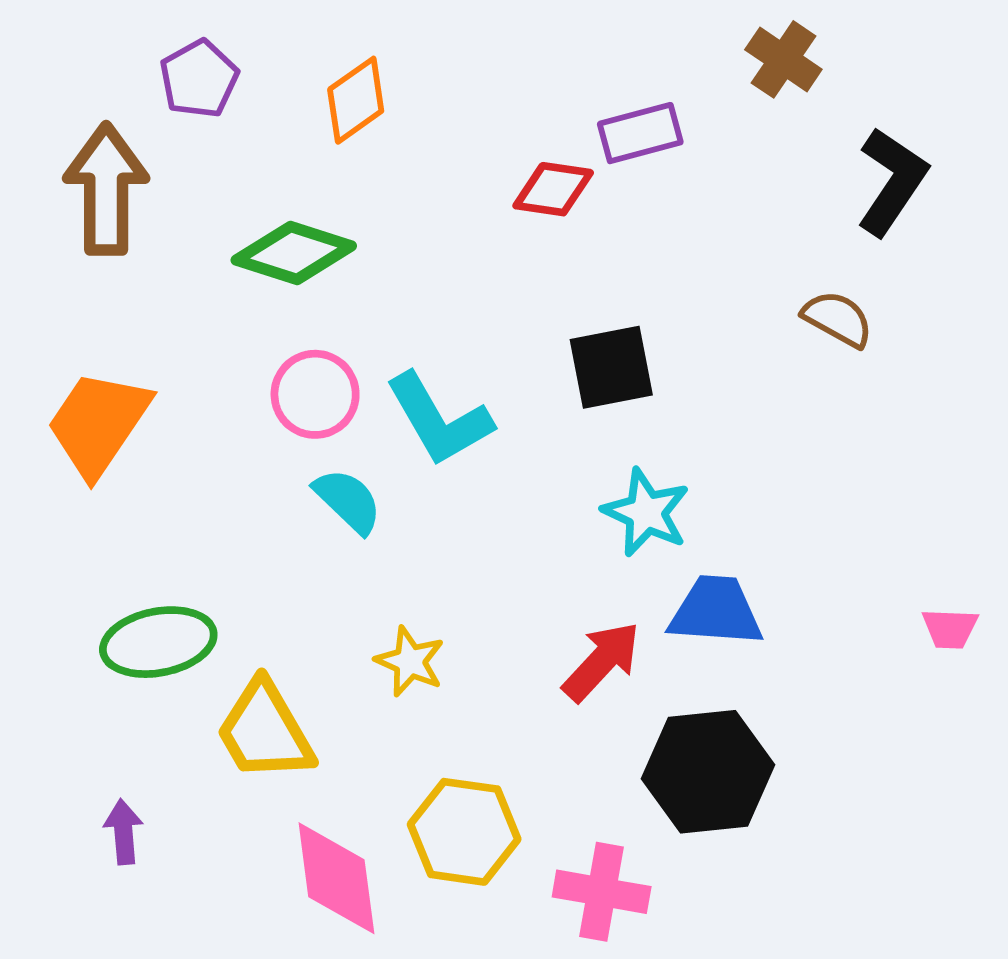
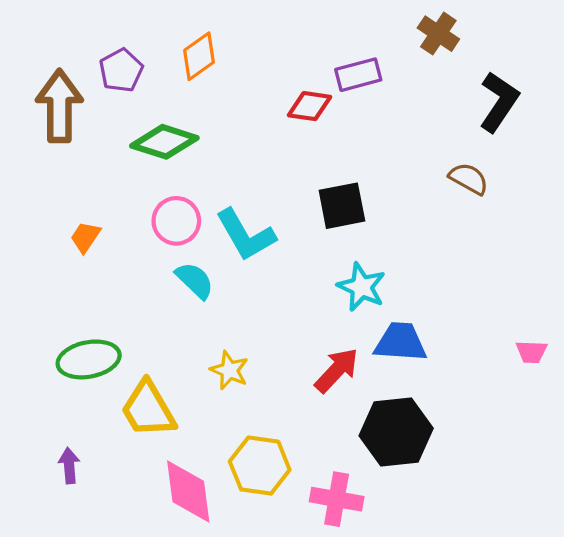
purple pentagon: (199, 79) -> (121, 70), moved
orange trapezoid: (98, 423) -> (85, 237), moved, size x0.5

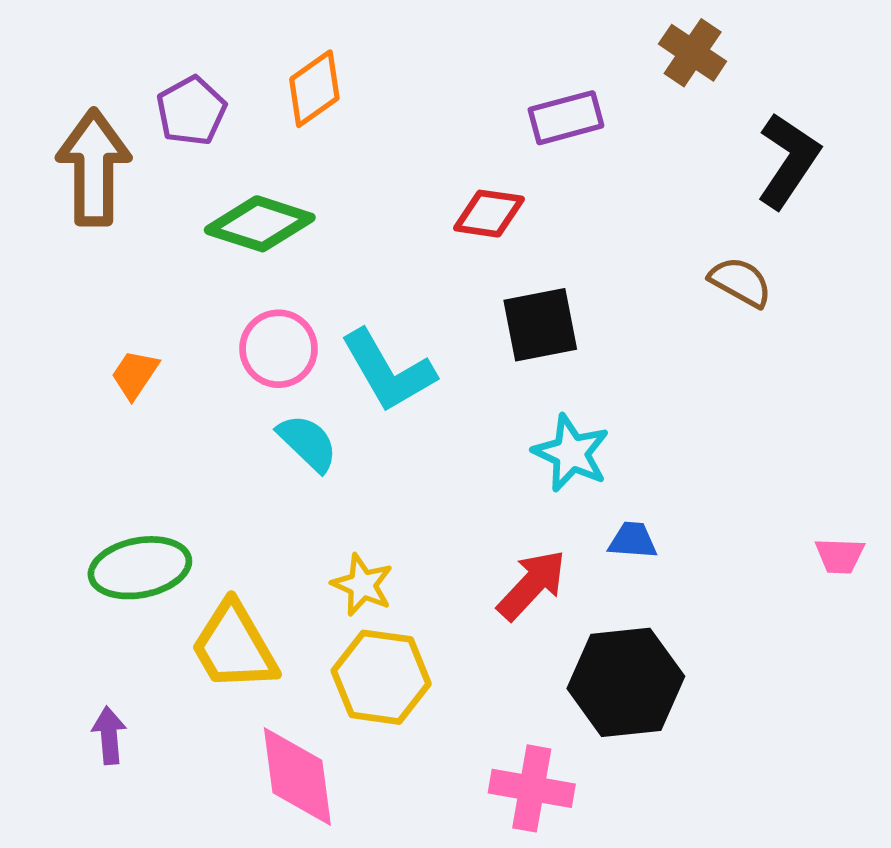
red diamond: (310, 106) -> (489, 214), moved
blue trapezoid: (400, 342) -> (633, 540), size x0.6
yellow hexagon: (260, 466) -> (381, 677), moved

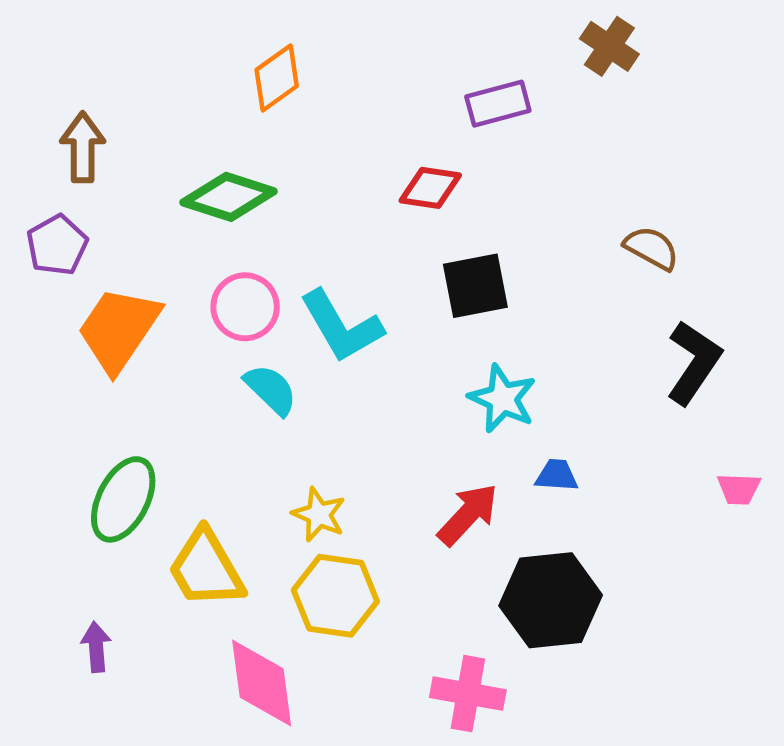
purple pentagon: (191, 111) -> (57, 245), moved
black L-shape: (788, 161) -> (694, 362), moved
brown arrow: (94, 167) -> (83, 147), size x0.7
orange trapezoid: (135, 374) -> (119, 329), size x2.0
green ellipse: (140, 568) -> (123, 499), turned -52

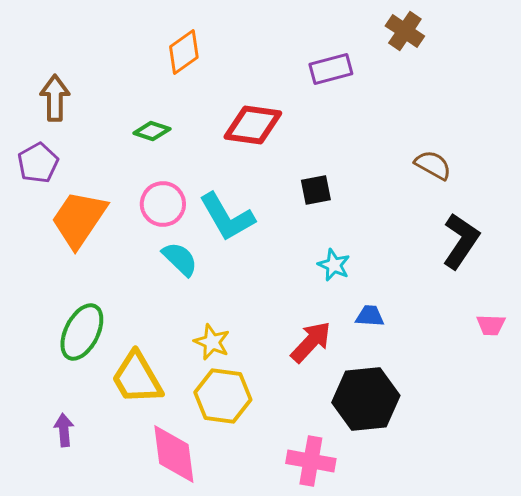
red diamond: (430, 188) -> (253, 125), moved, size x1.4
green diamond: (229, 197) -> (152, 131), size x0.6
black square: (475, 286) -> (316, 190), size x0.7
cyan star: (502, 399) -> (334, 265), size x0.7

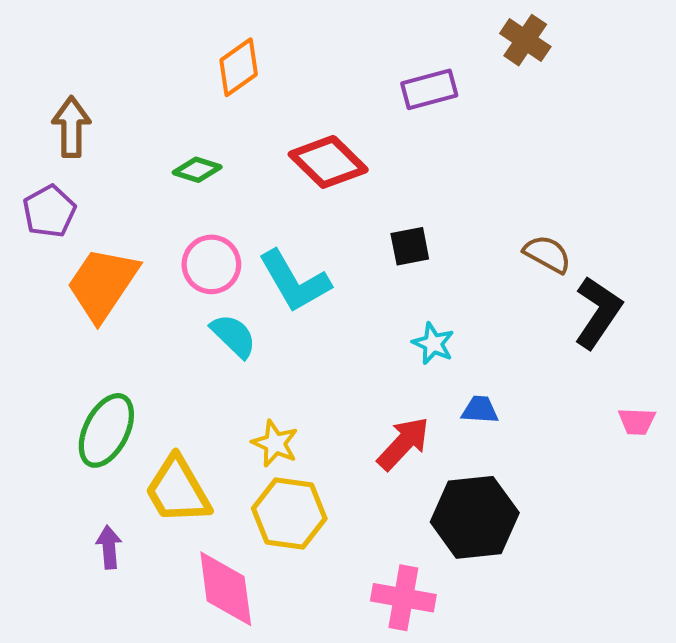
red diamond: (253, 125) -> (328, 162), turned 36
brown semicircle: (433, 165) -> (547, 254), moved
purple arrow: (64, 430) -> (109, 547), moved

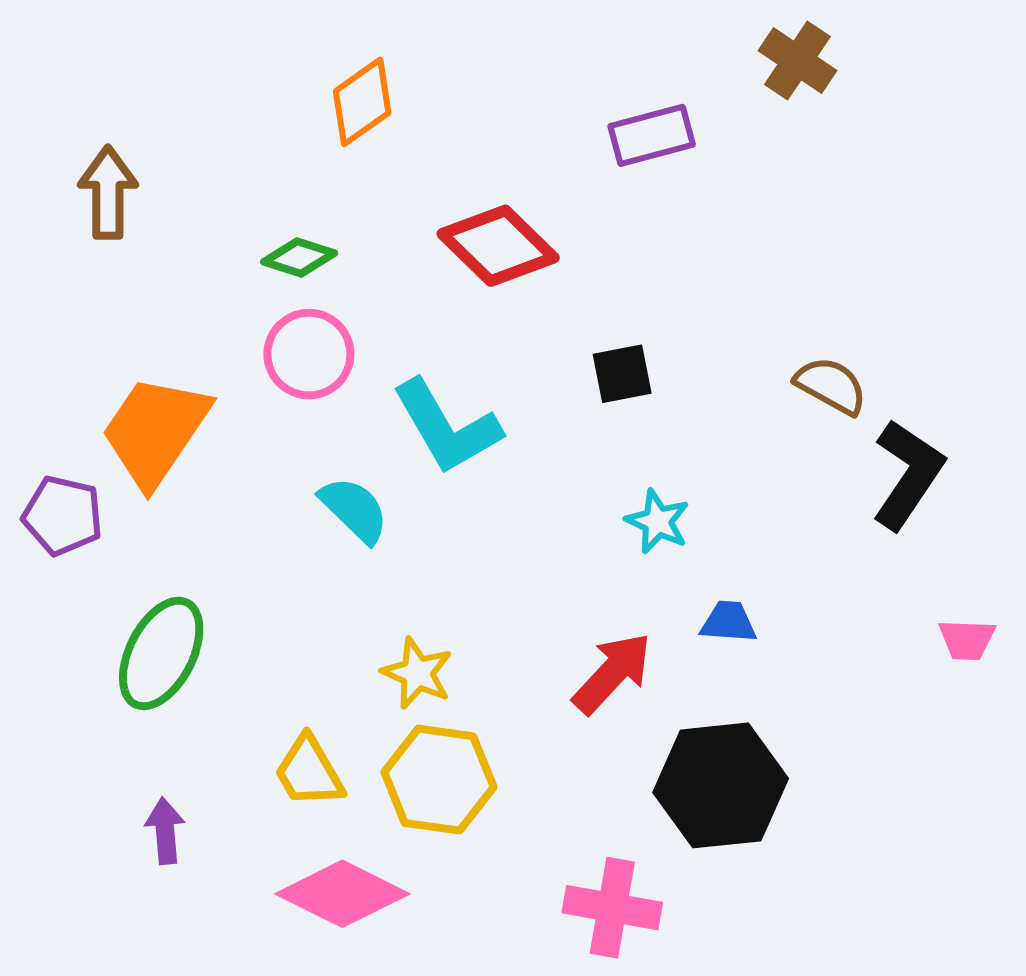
purple pentagon: (49, 211) -> (63, 516), moved, turned -30
pink circle: (211, 264) -> (309, 354), moved
yellow trapezoid: (178, 490) -> (309, 772), moved, size x0.7
pink diamond: (226, 589) -> (342, 894), turned -56

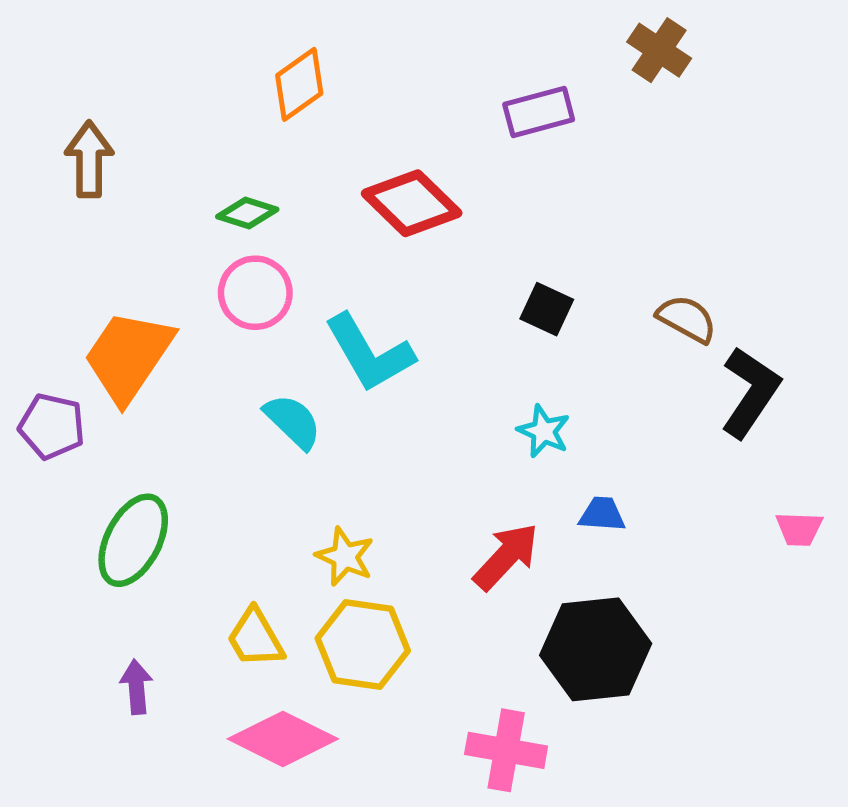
black square: (622, 374) -> (547, 309), moved, turned 36

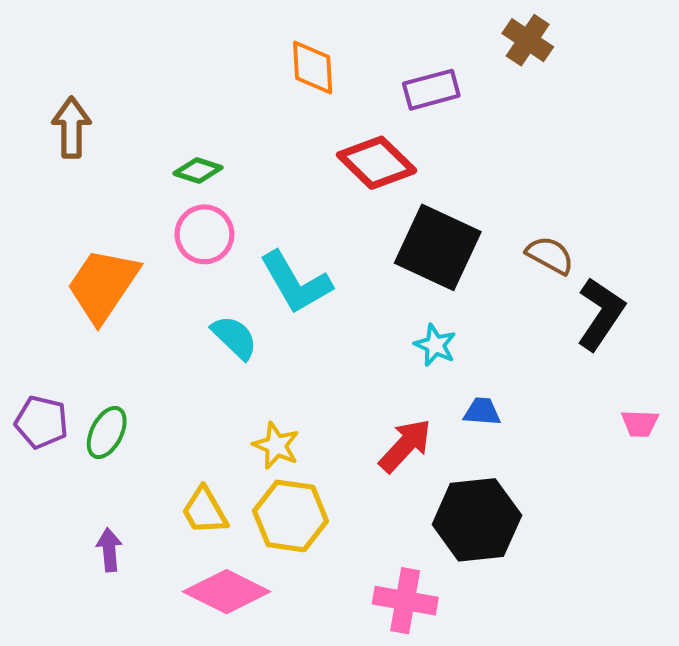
orange diamond: (299, 84) -> (313, 67), moved, turned -58
red diamond: (412, 203) -> (377, 163), moved
black square: (547, 309) -> (438, 247), size x2.0
purple pentagon: (52, 426) -> (41, 422), moved
green ellipse: (133, 540) -> (107, 433), size x0.7

